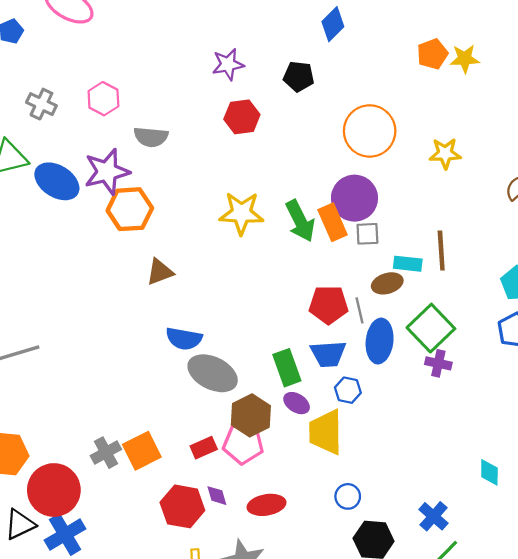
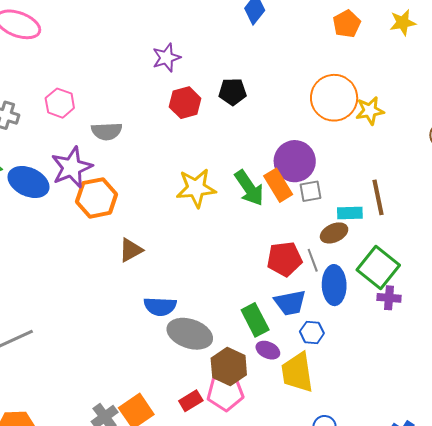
yellow star: (465, 59) -> (403, 23), moved
black pentagon: (299, 76) -> (232, 92), moved
orange circle: (370, 131) -> (334, 98), moved

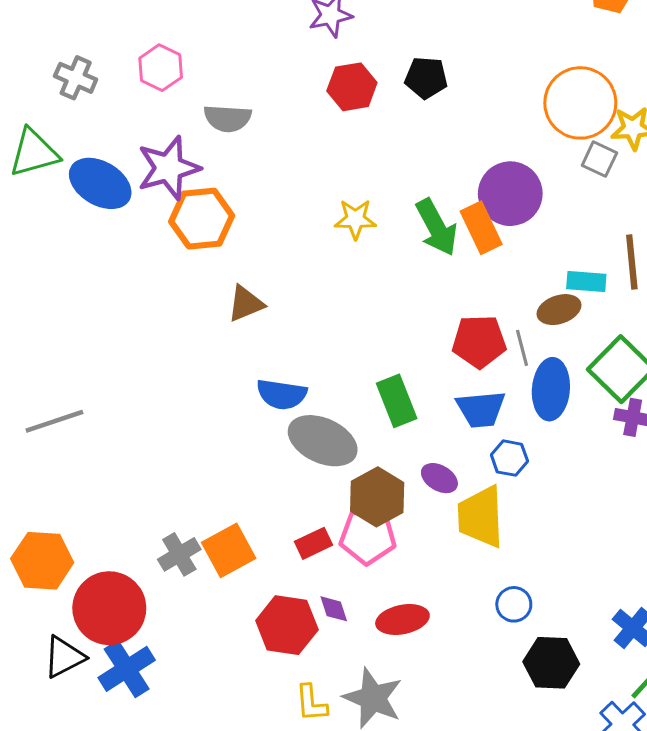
yellow star: (196, 188) -> (355, 219), size x0.7
gray square: (311, 191) -> (599, 159), moved, turned 30
green rectangle: (255, 320) -> (397, 401), moved

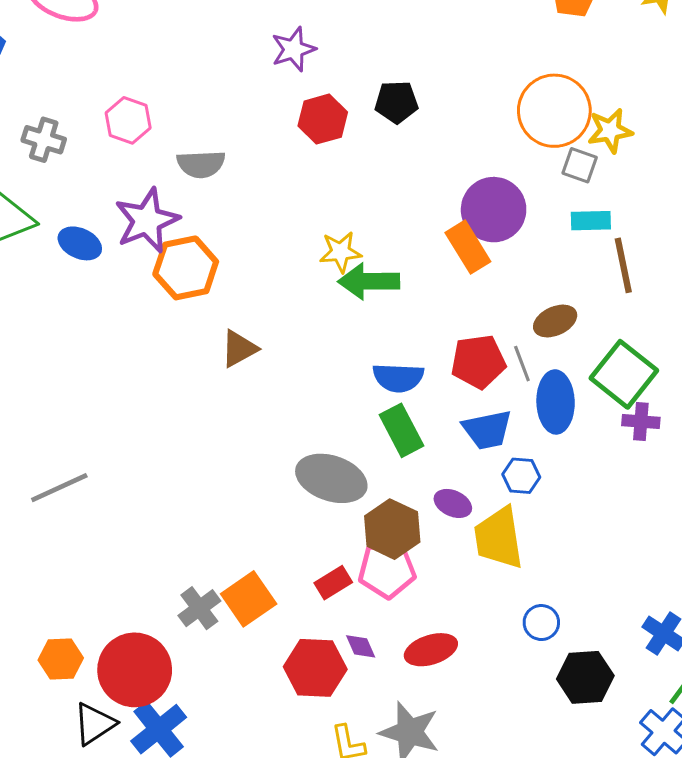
blue ellipse: (100, 183) -> (80, 243), size x0.7
green arrow: (437, 227) -> (369, 281), moved, turned 124
cyan rectangle: (586, 282) -> (591, 221), moved
blue semicircle: (282, 394) -> (398, 378), moved
orange hexagon: (42, 561) -> (61, 659), moved, size x0.7

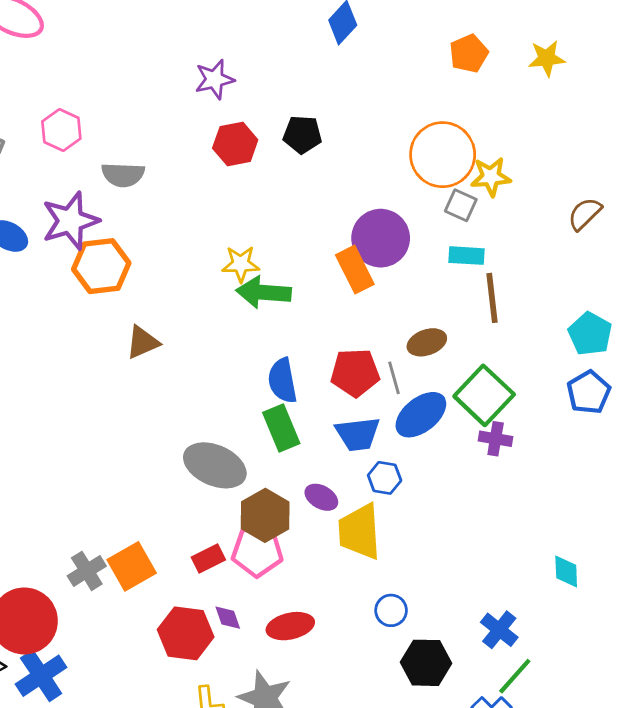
blue semicircle: (398, 378) -> (282, 381), turned 72
blue ellipse: (556, 402) -> (421, 415), turned 48

